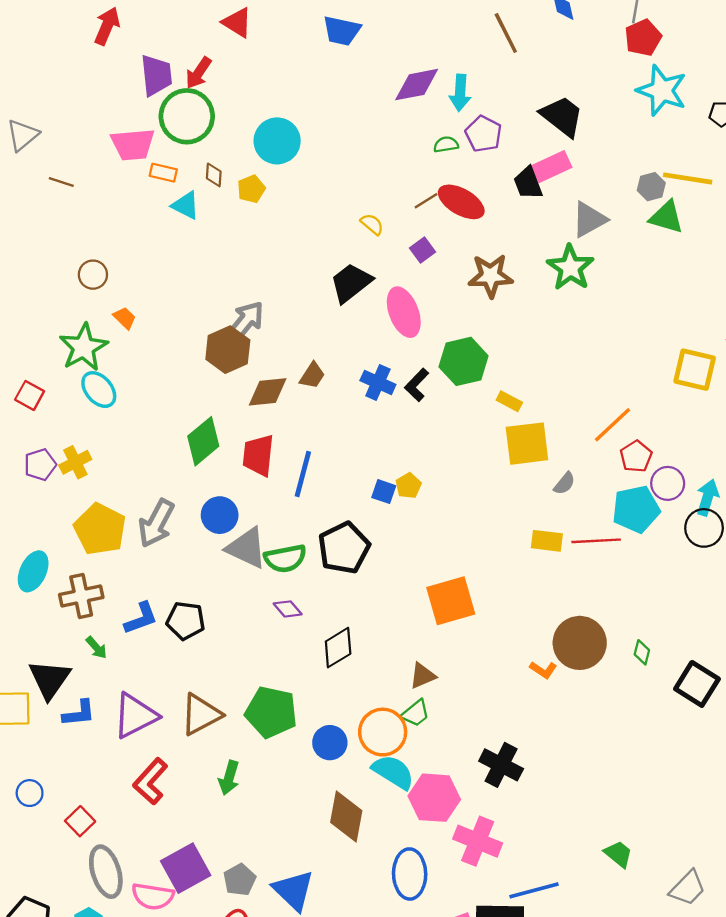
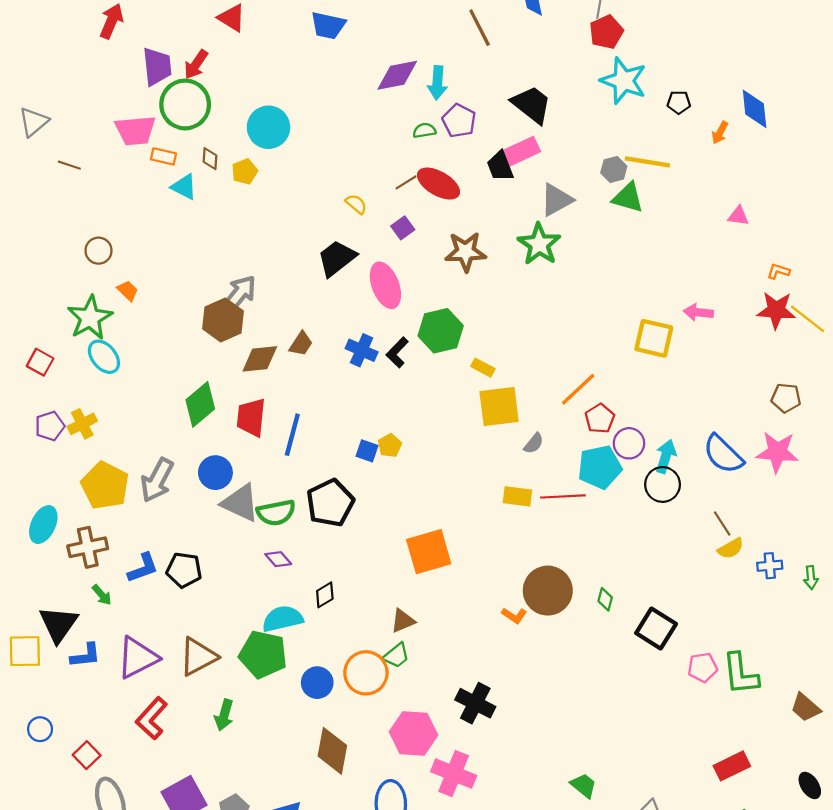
black diamond: (338, 648) -> (325, 595), size x0.7
cyan semicircle: (393, 772) -> (283, 619), moved, turned -45

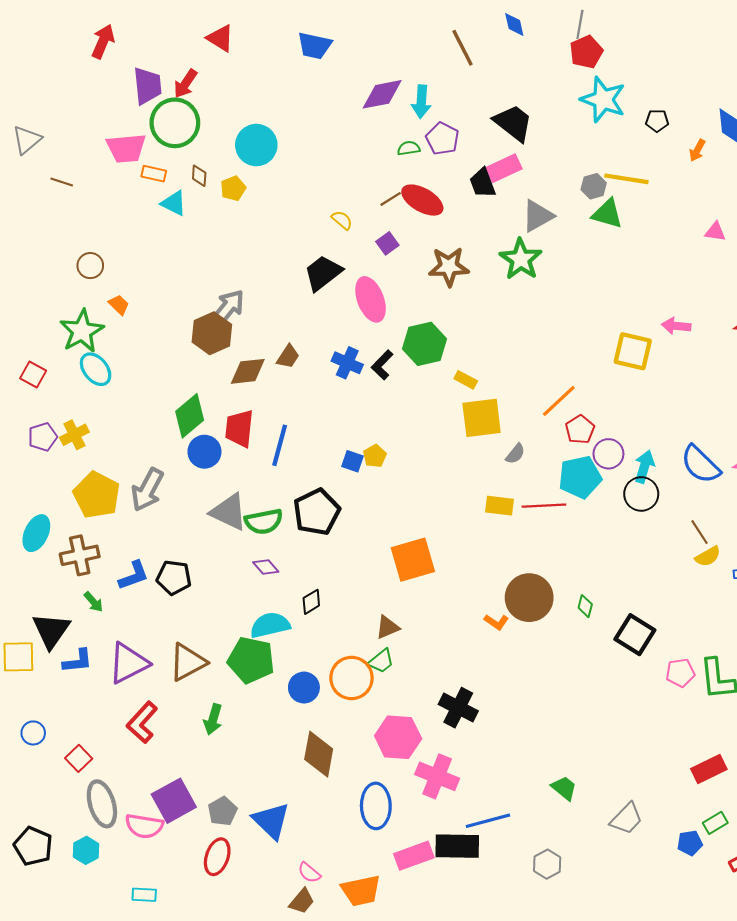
blue circle: (215, 473) -> (204, 452), moved

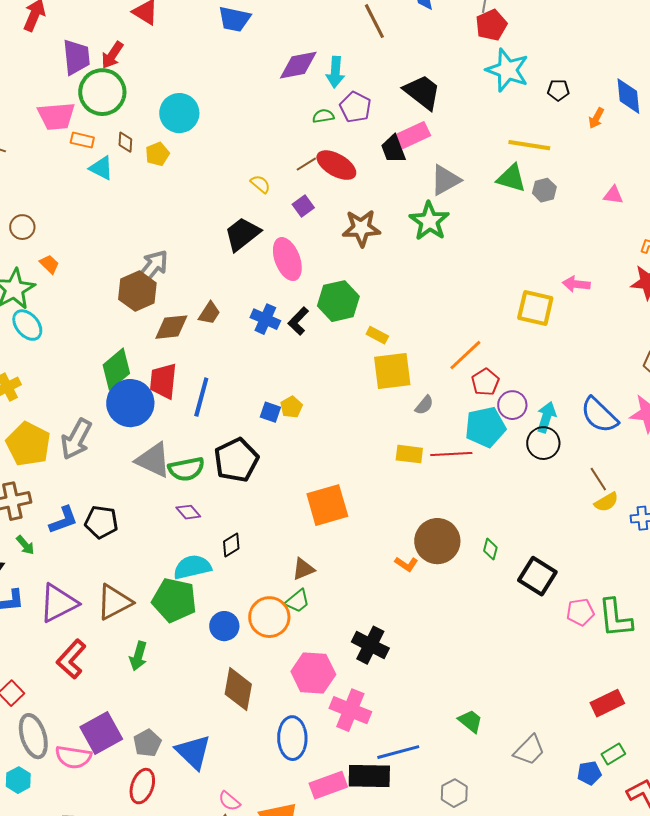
gray hexagon: (594, 186) -> (544, 190), moved
blue circle: (204, 452) -> (130, 403), size x1.5

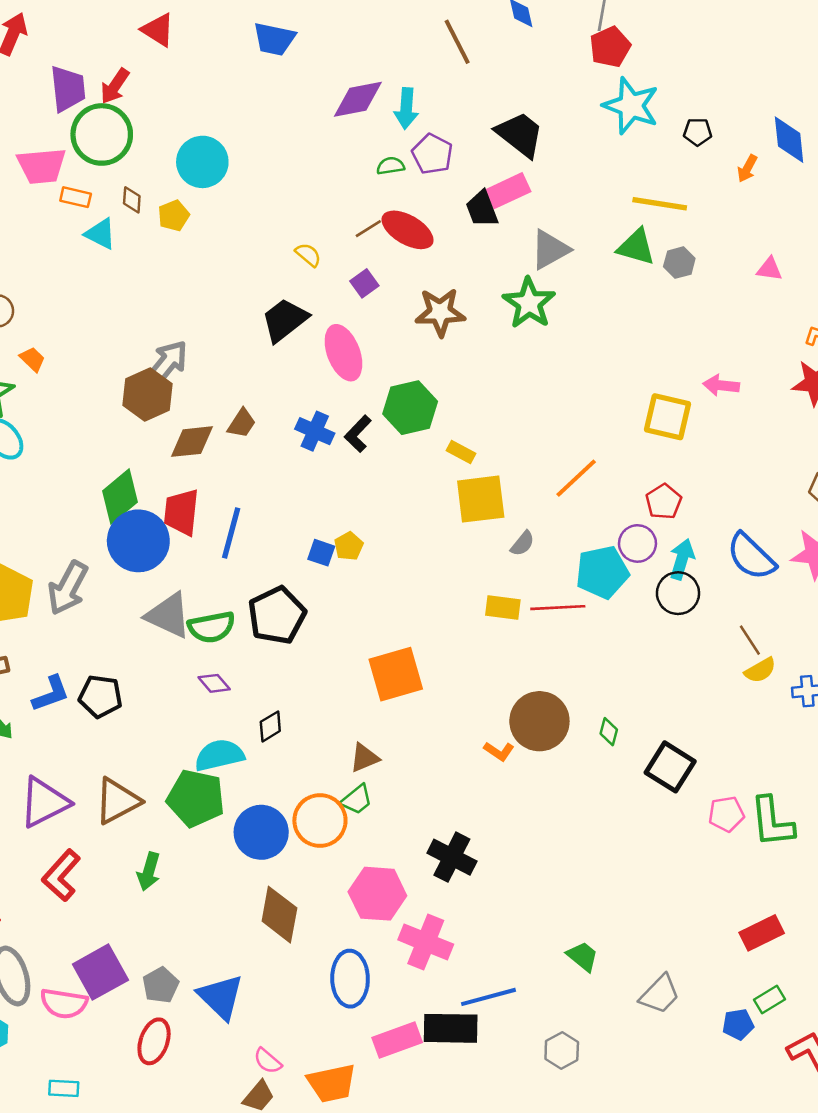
red pentagon: (485, 382) -> (664, 502), moved
blue circle: (224, 626) -> (261, 832), size x1.4

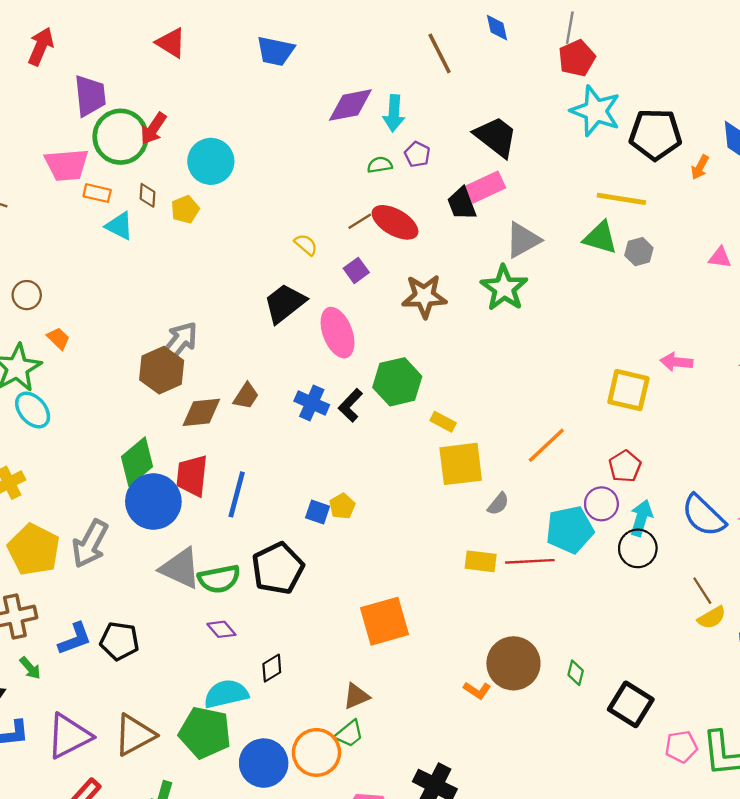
red arrow: (115, 86) -> (153, 129), moved
black pentagon: (698, 132) -> (655, 134), size x2.0
purple pentagon: (432, 154) -> (417, 154), size x0.7

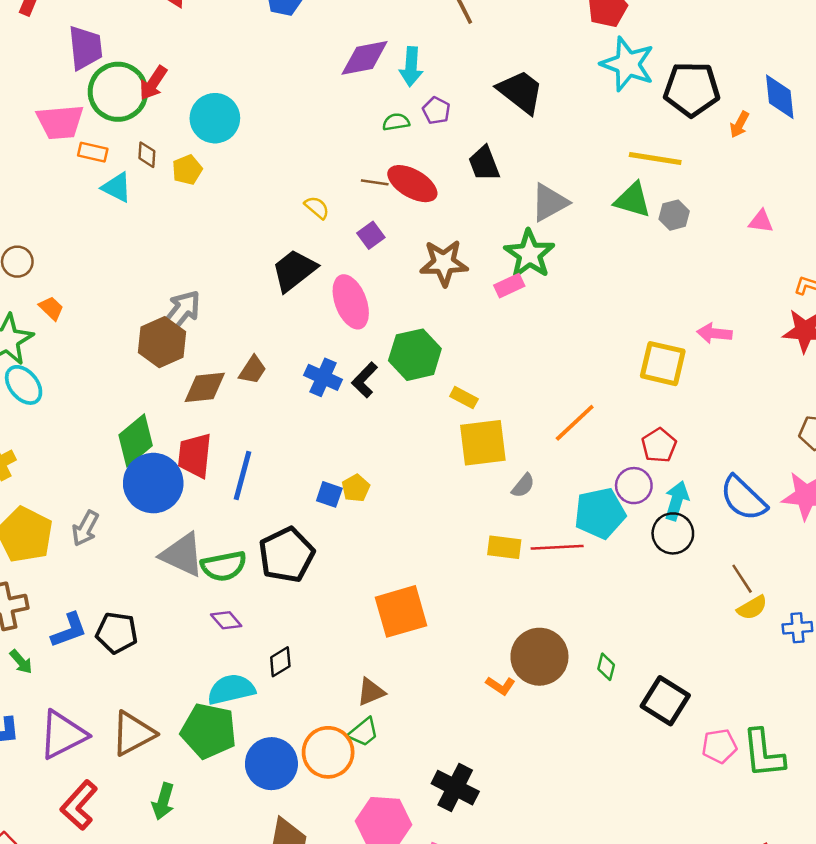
pink rectangle: (485, 187) -> (509, 286), moved, size x0.7
brown line: (360, 221) -> (375, 182), turned 40
gray arrow: (90, 544) -> (85, 528), size x0.7

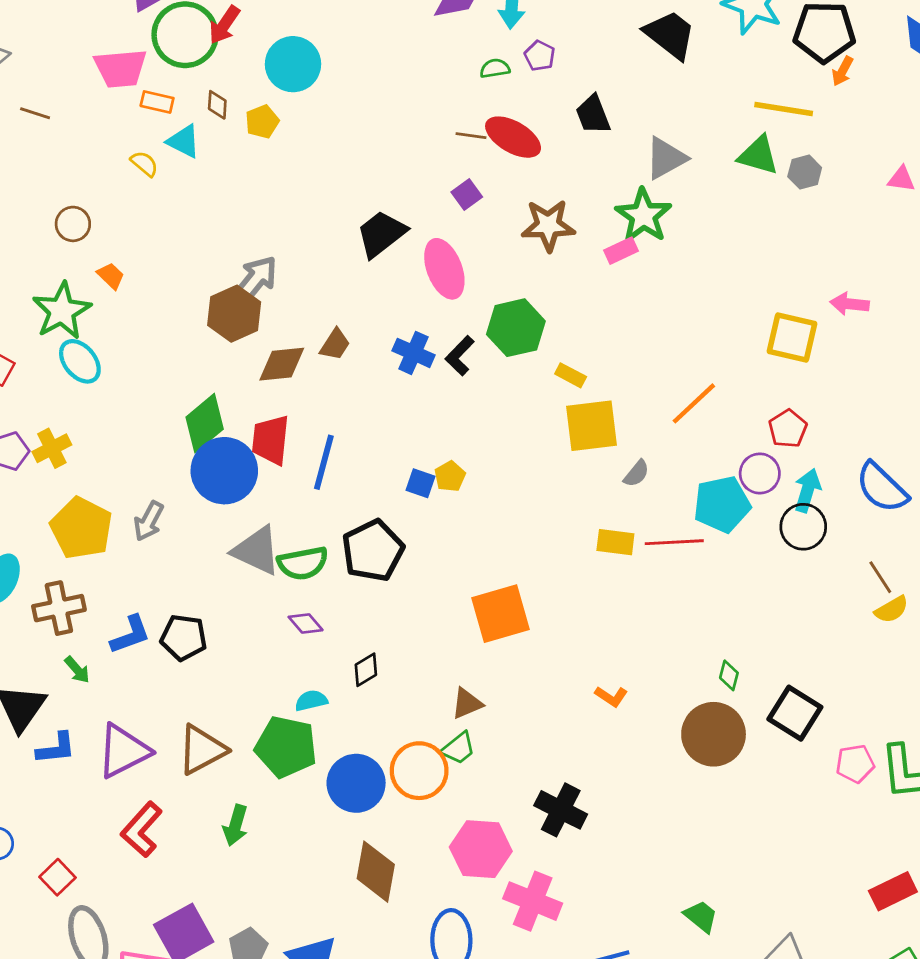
black trapezoid: (521, 92) -> (670, 35), moved
orange arrow: (740, 124) -> (842, 71), moved
yellow semicircle: (317, 208) -> (144, 164), moved
brown circle: (539, 657) -> (714, 734), moved
cyan semicircle: (231, 689) -> (311, 701), size x0.6

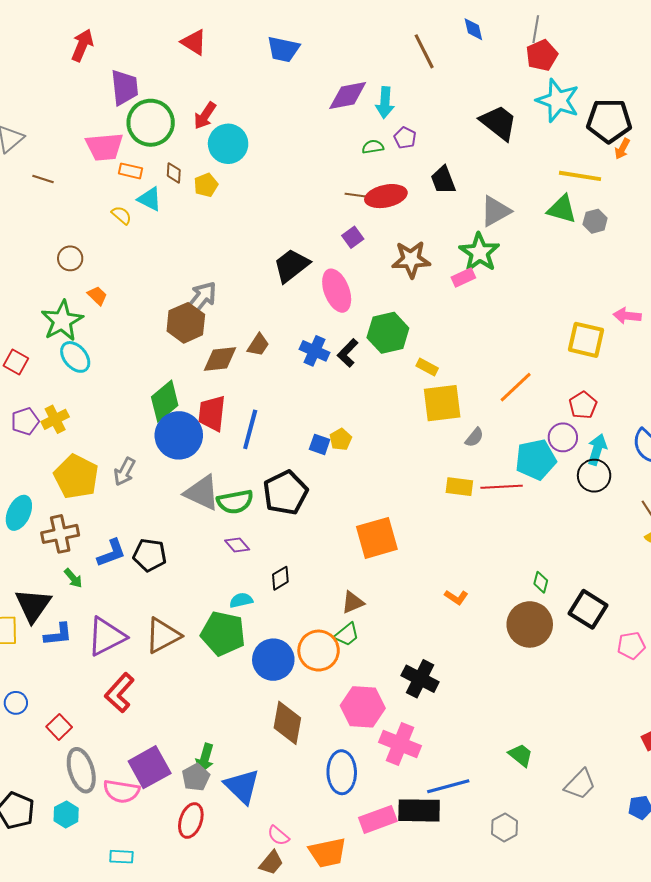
red arrow: (224, 25) -> (205, 116), moved
red ellipse: (513, 137) -> (386, 196), turned -42
green arrow: (236, 825) -> (205, 758), moved

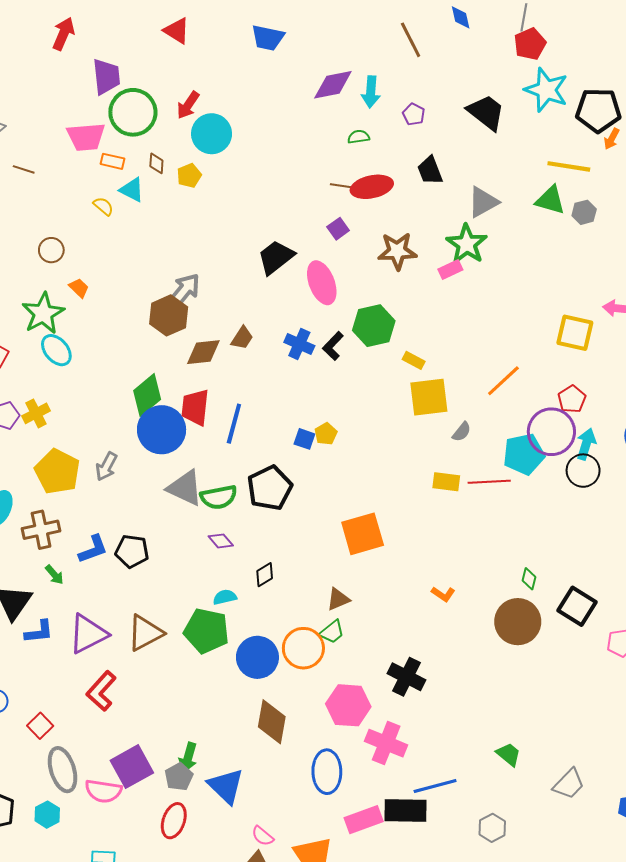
purple pentagon: (405, 138) -> (414, 114), moved
purple circle: (563, 437) -> (551, 432), size x1.6

